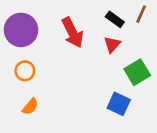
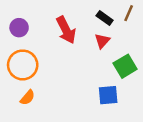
purple circle: (21, 30) -> (19, 28), size x0.6
orange circle: (25, 71) -> (23, 65), size x1.6
blue square: (119, 104) -> (108, 95), turned -30

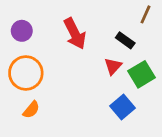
black rectangle: (105, 18) -> (125, 40), moved
red triangle: (102, 41) -> (113, 66), moved
blue square: (108, 95) -> (122, 107), turned -35

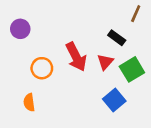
red arrow: (75, 34) -> (76, 57), moved
orange circle: (26, 73) -> (42, 68), moved, size x0.7
orange semicircle: (31, 110) -> (29, 102), turned 132

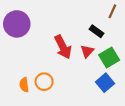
purple circle: (20, 29) -> (17, 24), size x1.6
orange circle: (42, 68) -> (44, 82), moved
blue square: (114, 100) -> (105, 83), moved

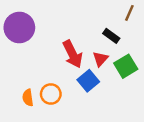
blue square: (105, 83) -> (88, 81), moved

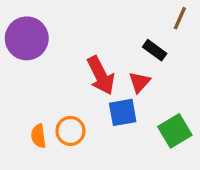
green square: (126, 66) -> (175, 131), moved
blue square: (88, 81) -> (123, 112), turned 30

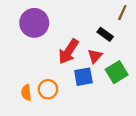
purple circle: (27, 38) -> (34, 23), moved
red arrow: (101, 75) -> (69, 51), turned 60
green square: (175, 131) -> (117, 72), moved

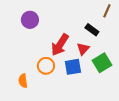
purple circle: (34, 23) -> (30, 20), size x0.7
orange circle: (48, 89) -> (46, 66), moved

